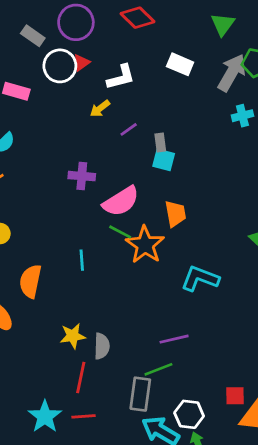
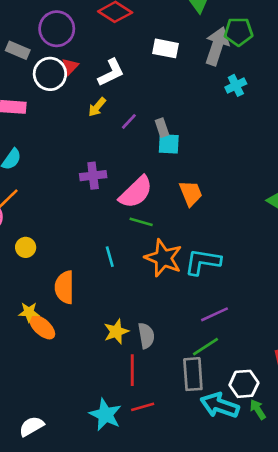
orange star: (145, 245) -> (163, 258), moved
cyan L-shape: (200, 279) -> (203, 262), moved

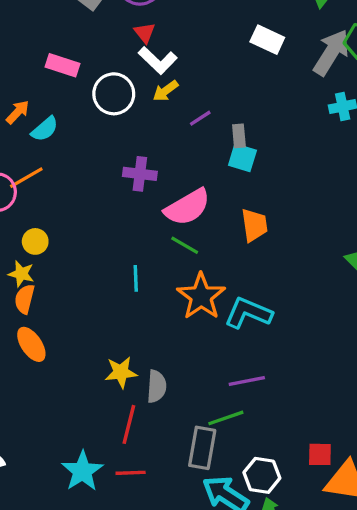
red triangle: (70, 66) -> (145, 33), turned -36
white L-shape: (111, 73) -> (158, 60), moved, turned 56
white circle: (50, 74) -> (114, 94), moved
orange semicircle: (65, 287) -> (25, 299), moved, size x0.7
yellow star: (29, 312) -> (21, 274), moved

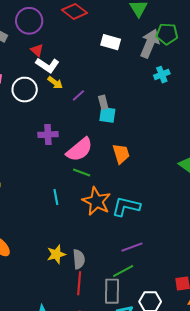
yellow arrow: (166, 91) -> (55, 83), turned -98
red line: (129, 424) -> (79, 283), moved

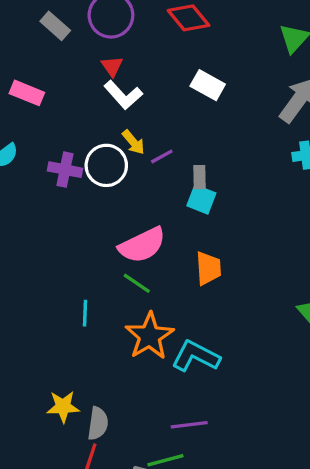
white rectangle: (111, 42) -> (208, 85), moved
yellow arrow: (55, 83) -> (133, 142), moved
white circle: (25, 90) -> (106, 165), moved
purple cross: (48, 135) -> (65, 170), moved

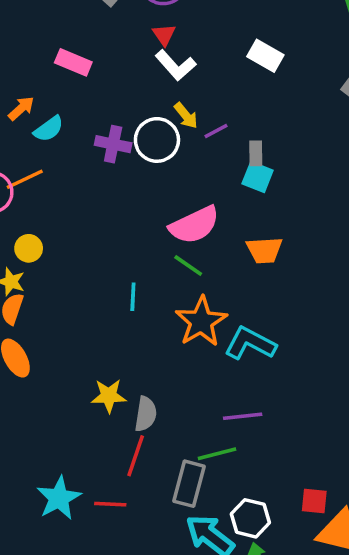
orange trapezoid: (208, 268) -> (264, 250), turned 90

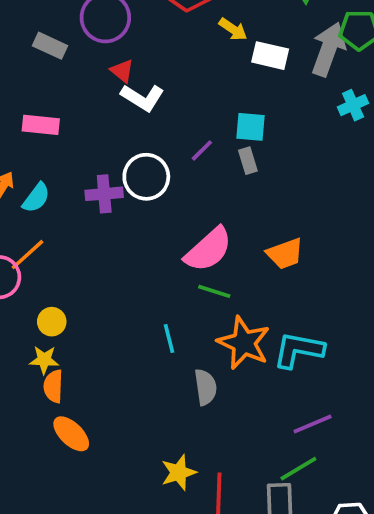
white rectangle: (265, 56) -> (270, 56), moved
yellow arrow: (186, 116) -> (233, 29), moved
cyan square: (258, 177) -> (250, 127), moved
yellow star: (109, 396) -> (179, 472), moved
gray semicircle: (146, 414) -> (205, 387), moved

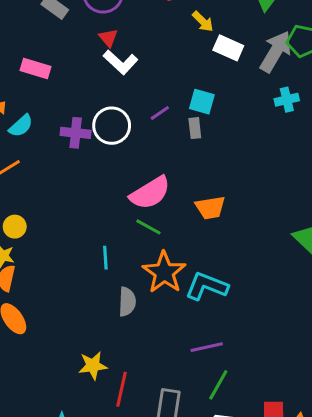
green line: (298, 469) -> (218, 385), moved, turned -40

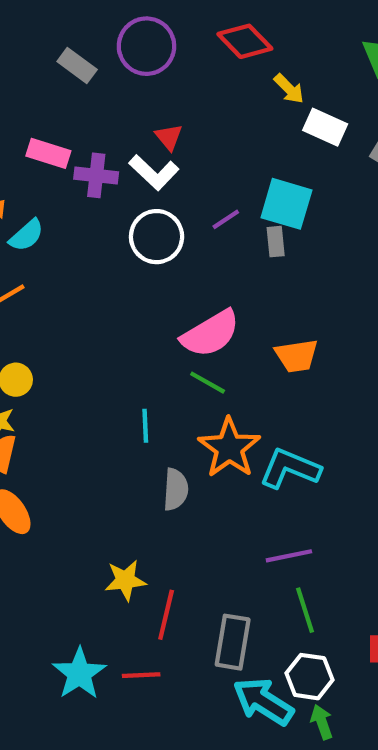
red triangle: (108, 38) -> (169, 137), moved
white L-shape: (121, 62) -> (154, 172), moved
cyan square: (202, 102) -> (286, 204), size x1.4
purple cross: (76, 133) -> (96, 175), moved
green line: (218, 385) -> (305, 610), turned -48

